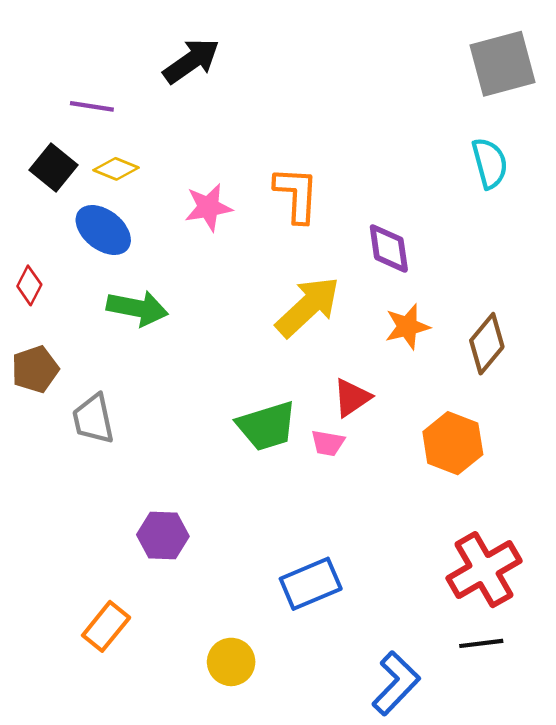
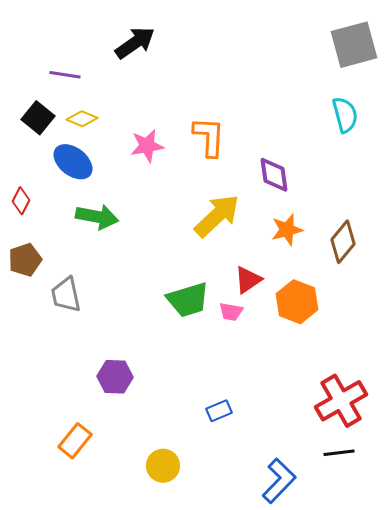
orange hexagon: (453, 443) -> (297, 302), moved
blue rectangle: (311, 584) -> (219, 411), size x0.6

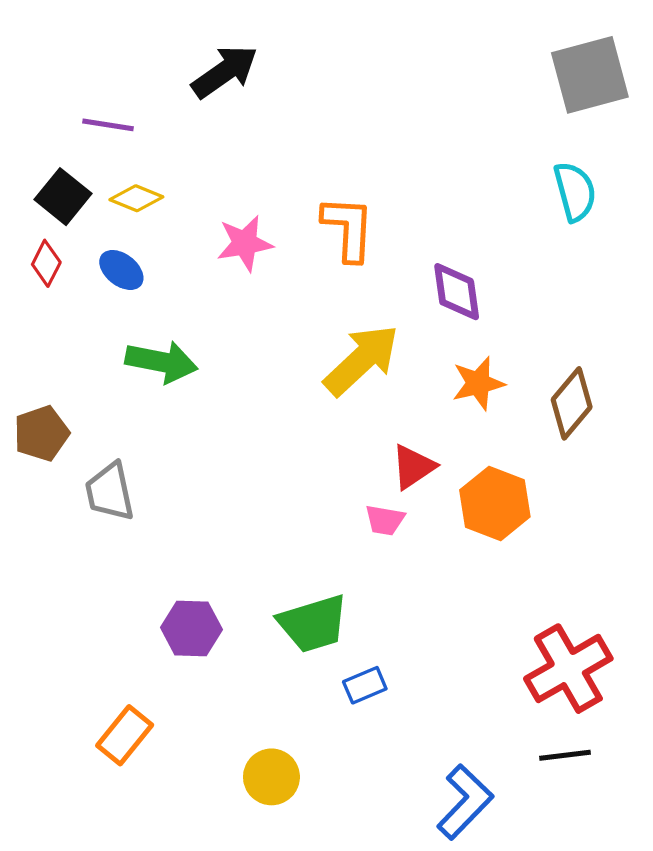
blue ellipse: (73, 162) -> (121, 270), size x0.7
red diamond: (21, 201) -> (46, 263), moved
green trapezoid: (188, 300) -> (313, 624), moved

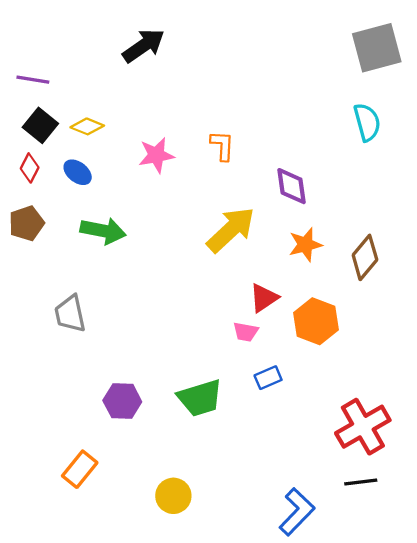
purple line: (108, 125) -> (33, 80), moved
orange L-shape: (348, 228) -> (222, 146), size x0.7
brown pentagon: (41, 433) -> (26, 223), moved
blue rectangle: (365, 685) -> (268, 378), moved

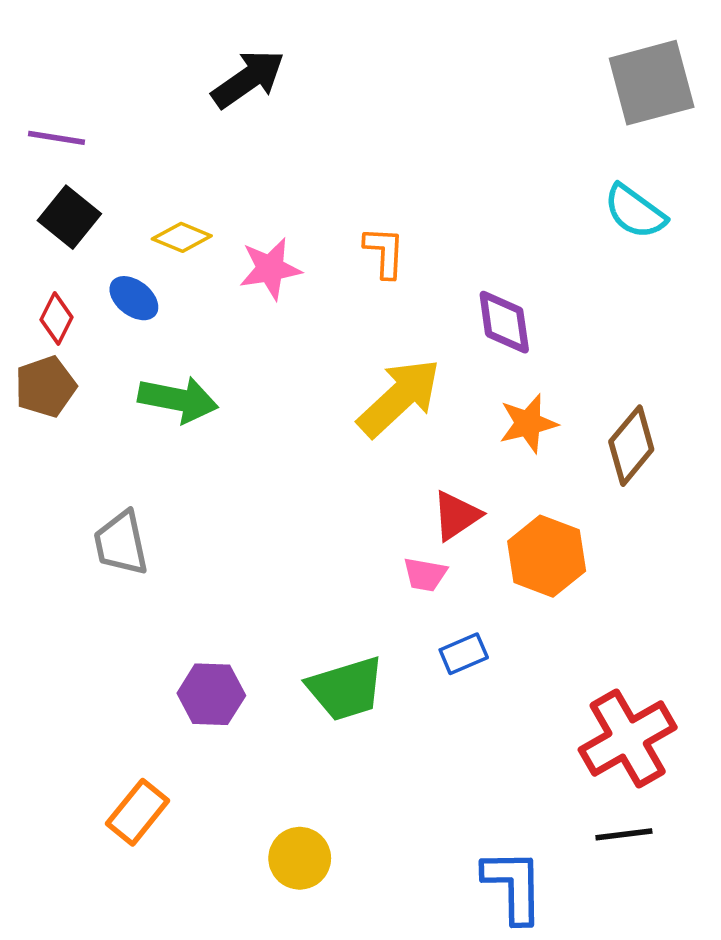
cyan semicircle: (367, 122) -> (635, 212), turned 141
yellow diamond: (87, 126) -> (182, 237), moved
red diamond: (30, 168) -> (57, 318), moved
blue L-shape: (297, 512) -> (513, 886), turned -45

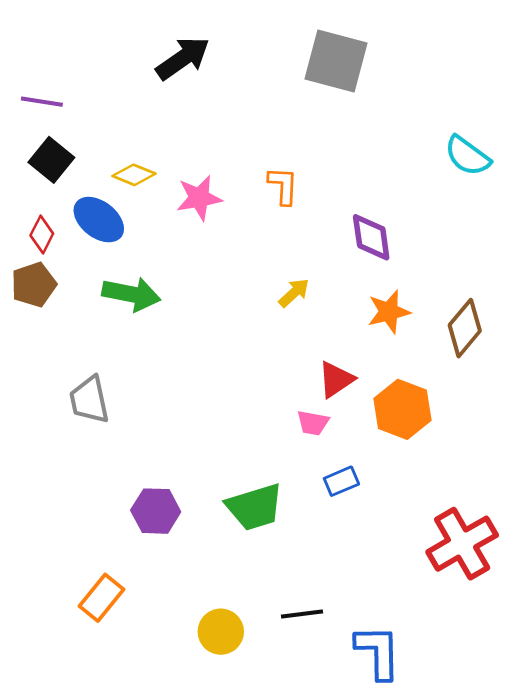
gray square: (652, 83) -> (336, 61), moved, turned 30
blue ellipse: (134, 298) -> (99, 220), size x1.4
yellow arrow: (399, 398) -> (294, 293), size x0.5
black line: (624, 834) -> (302, 614), moved

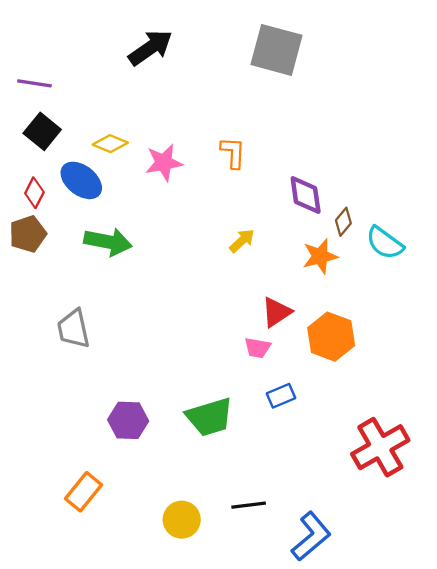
cyan semicircle: (467, 156) -> (385, 243), moved
brown diamond: (465, 328) -> (343, 222), moved, size x0.6
blue L-shape: (378, 652) -> (311, 536), turned 51

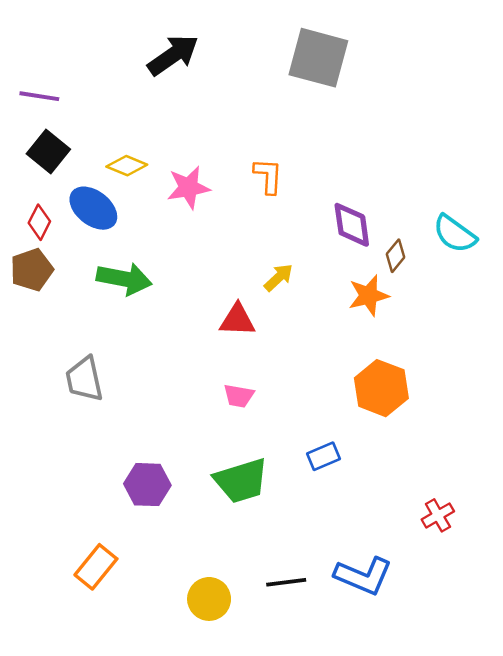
cyan semicircle: (385, 243) -> (455, 234), moved
red triangle: (277, 312) -> (237, 320), moved, turned 36
pink trapezoid: (258, 348) -> (239, 396), moved
red cross: (380, 447) -> (438, 515), size x0.5
blue L-shape: (311, 536) -> (363, 576), moved, turned 63

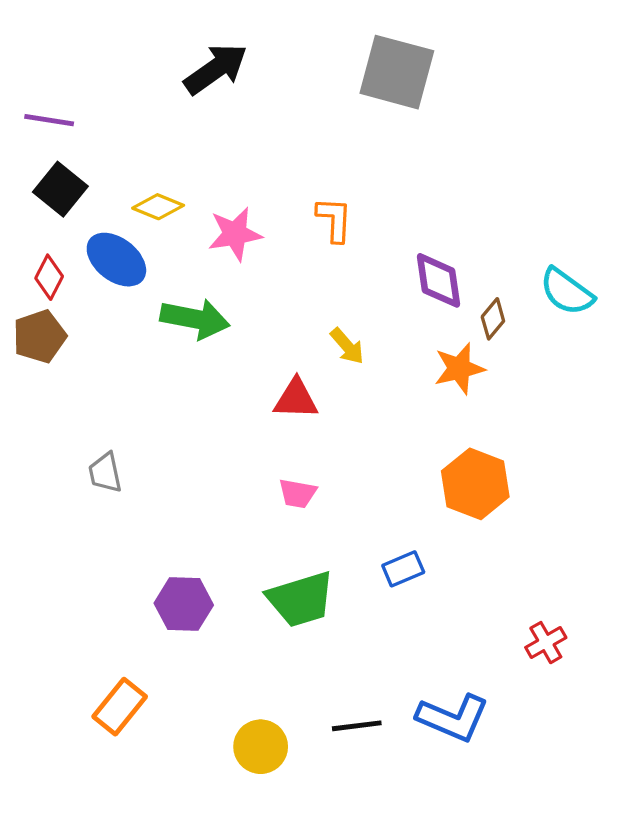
yellow arrow: (279, 278) -> (347, 346), turned 92
green arrow: (124, 279) -> (195, 319), moved
gray trapezoid: (84, 379) -> (105, 473), size x0.7

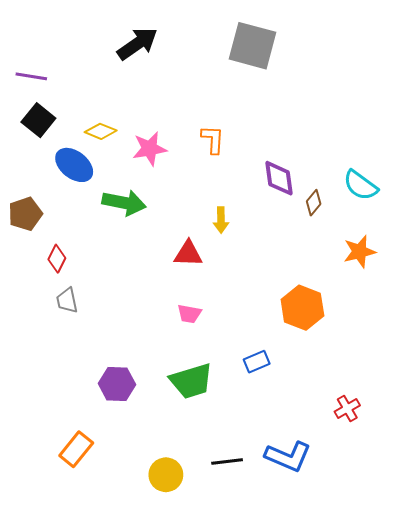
red diamond: (49, 277) -> (57, 259), moved
yellow arrow: (347, 346) -> (221, 220), turned 40
orange star: (459, 369) -> (359, 252), moved

